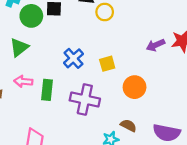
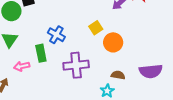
yellow square: (107, 64) -> (96, 28), moved
green rectangle: (47, 90) -> (41, 53), moved

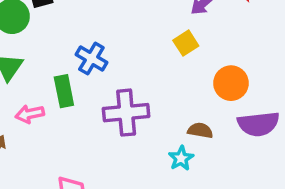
yellow square: (96, 28) -> (186, 43), moved
orange circle: (113, 42) -> (231, 83), moved

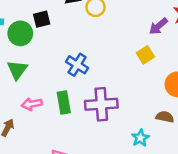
green rectangle: (64, 91) -> (64, 103), moved
brown semicircle: (200, 131) -> (165, 117), moved

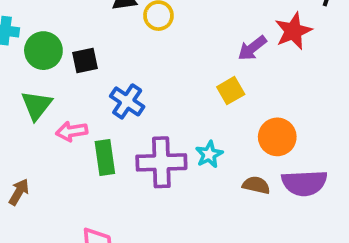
black square: (42, 19) -> (85, 61), moved
pink arrow: (32, 104) -> (72, 131), moved
cyan star: (140, 138) -> (209, 154), moved

